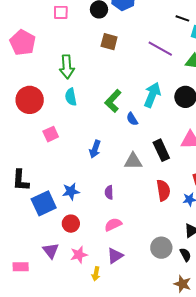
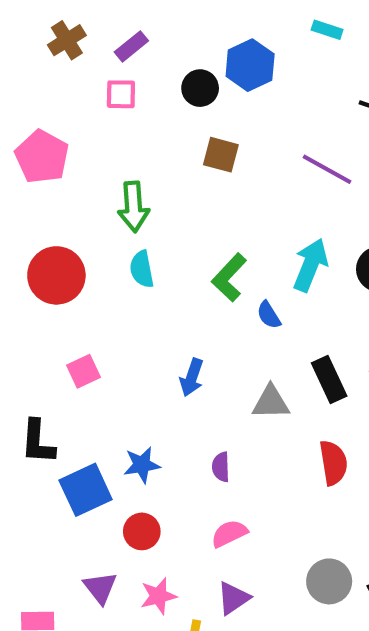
pink square: (51, 134) -> (83, 371), moved

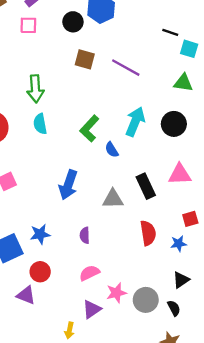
purple line: (327, 169) -> (126, 68), moved
blue arrow: (192, 377) -> (68, 185), size x1.4
purple triangle: (100, 588) -> (26, 295), moved, turned -30
pink star: (158, 596) -> (116, 293), moved

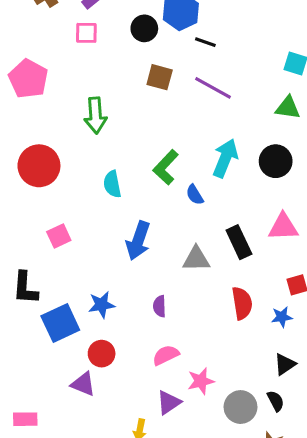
black line: (170, 32) -> (205, 42), moved
cyan semicircle: (40, 124) -> (112, 184), moved
gray circle: (146, 300) -> (240, 407), moved

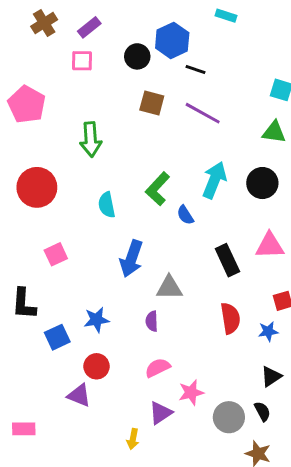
gray triangle: (196, 259) -> (169, 288), moved
blue square: (60, 323) -> (57, 337), size x0.7

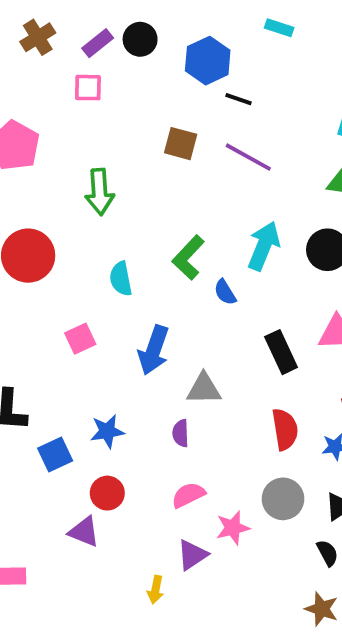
black circle: (137, 56) -> (140, 39), moved
pink square: (56, 254) -> (80, 339), moved
gray circle: (229, 417) -> (283, 499), moved

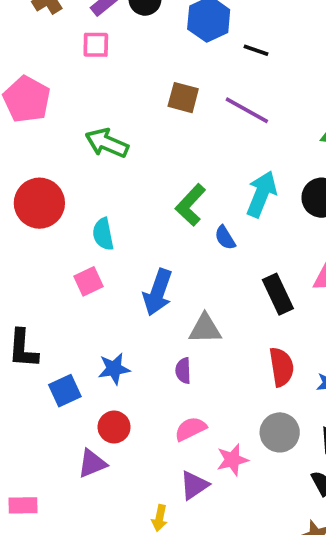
black line: (239, 99) -> (256, 50), moved
green arrow: (100, 192) -> (107, 143), turned 117
cyan semicircle: (121, 279) -> (103, 234), moved
purple triangle: (84, 532) -> (92, 463), turned -44

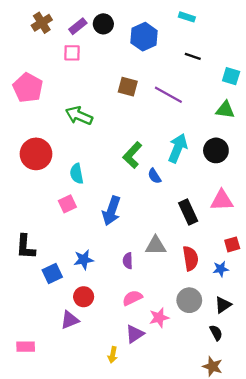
black line: (256, 50) -> (193, 56), moved
gray triangle: (205, 329) -> (156, 246), moved

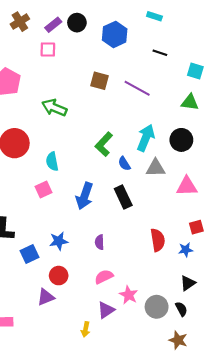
black rectangle: (188, 212) -> (123, 197), moved
gray triangle: (156, 246) -> (156, 168), moved
gray circle: (189, 300) -> (157, 307), moved
pink star: (159, 318) -> (129, 295), turned -30

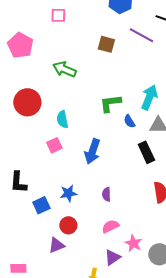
purple line: (137, 88) -> (141, 35), moved
green L-shape: (104, 144) -> (110, 103), turned 40
black rectangle: (123, 197) -> (146, 152), moved

